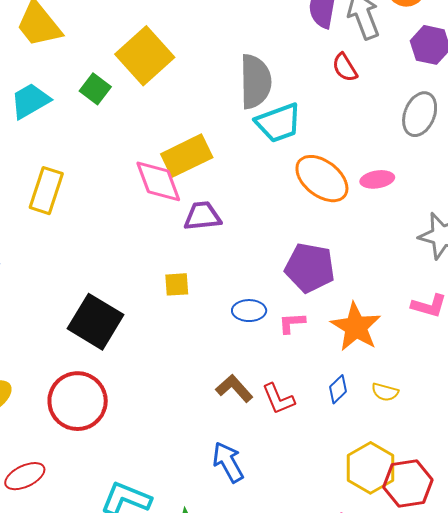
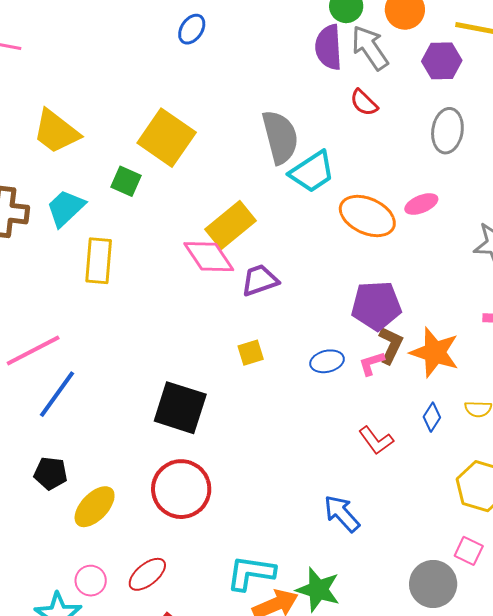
yellow rectangle: (46, 191) -> (99, 261), moved
brown L-shape: (234, 388) -> (391, 345), moved, turned 81

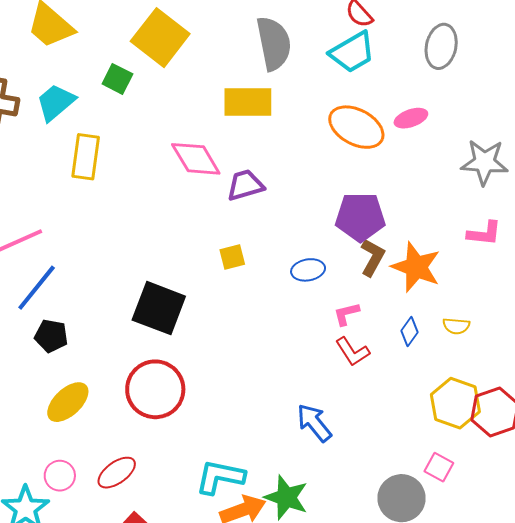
cyan trapezoid: (312, 172) -> (352, 52), moved
yellow rectangle: (230, 225) -> (248, 102), moved, turned 36
pink L-shape: (372, 363) -> (346, 314), moved
black pentagon: (51, 473) -> (51, 336), moved

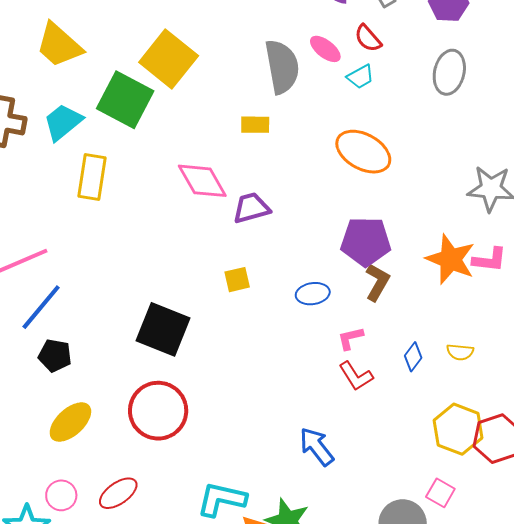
cyan trapezoid: (352, 52) -> (360, 77), size x0.6
green square: (117, 79) -> (125, 100), size x1.8
yellow rectangle: (248, 102) -> (255, 125), size x0.6
pink ellipse: (411, 118) -> (325, 49), moved, turned 56
orange star: (416, 267) -> (450, 259), moved

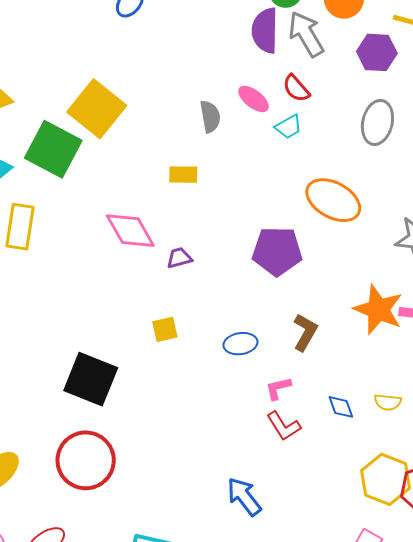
gray semicircle: (282, 67) -> (210, 117), size x0.6
orange ellipse: (363, 152) -> (333, 200), moved
purple trapezoid: (251, 208) -> (179, 258), size x0.7
purple pentagon: (366, 242) -> (277, 251), moved
blue diamond: (413, 357) -> (341, 407), turned -56

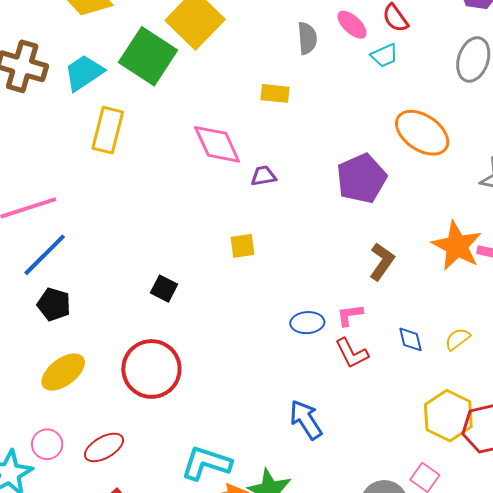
purple pentagon: (277, 251) -> (361, 178), turned -30
blue ellipse: (240, 344) -> (307, 323), moved
black square: (91, 379) -> (164, 289), size x0.5
yellow semicircle: (388, 402) -> (458, 339), turned 132

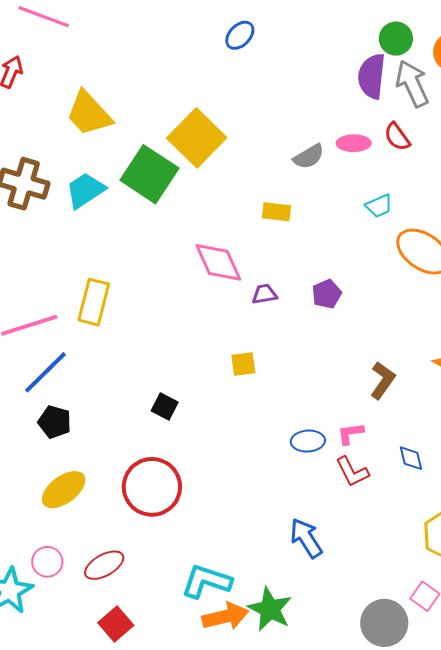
pink ellipse: (352, 25) -> (354, 143), turned -44
gray semicircle: (307, 38) -> (309, 157), turned 64
cyan trapezoid: (384, 55) -> (379, 206), moved
yellow rectangle: (108, 130) -> (94, 302), moved
purple pentagon: (361, 178) -> (327, 294), moved, size x0.6

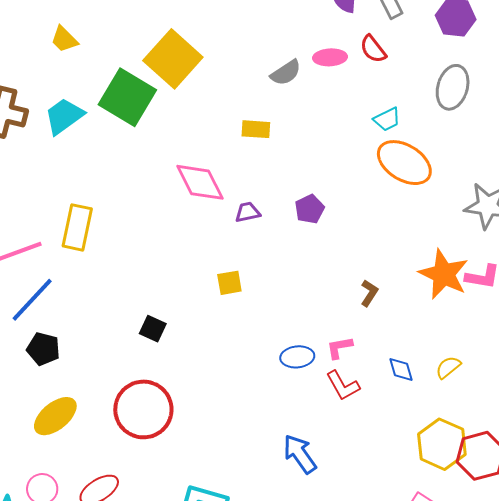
yellow trapezoid: (89, 113) -> (64, 39), size x0.6
cyan trapezoid: (379, 206) -> (387, 119), moved
brown L-shape: (383, 380) -> (369, 293), size x0.7

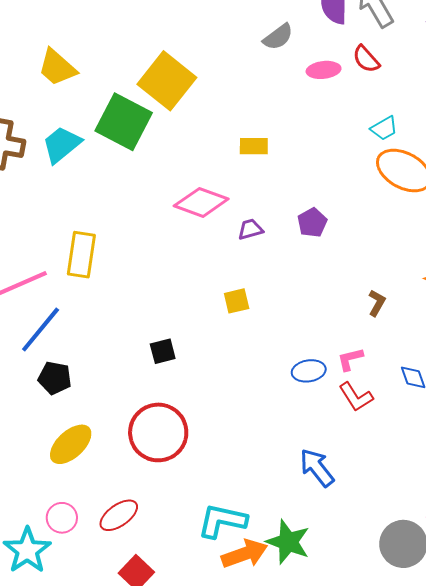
yellow trapezoid: (64, 39) -> (57, 68), size x1.4
gray semicircle: (286, 73) -> (278, 37), moved
pink diamond: (200, 182) -> (201, 202), turned -40
black square: (153, 329) -> (163, 351), turned -36

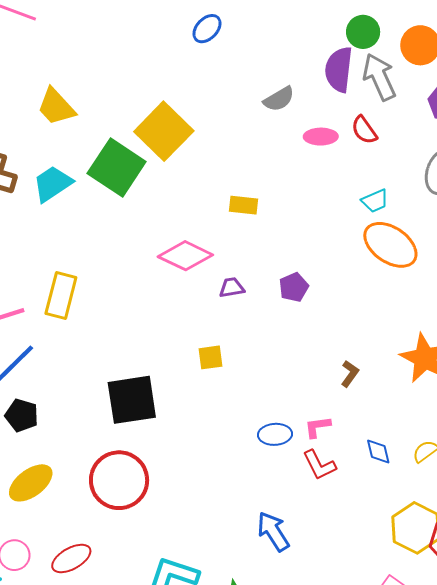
black square: (163, 351) -> (132, 400), size x2.0

